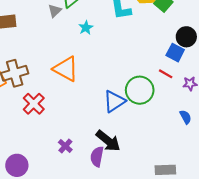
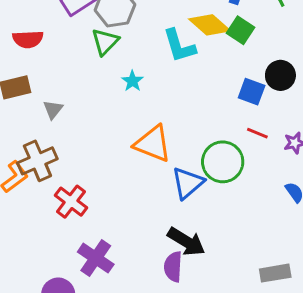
gray triangle: (55, 11) -> (53, 110), moved
blue square: (175, 53) -> (252, 92), moved
orange triangle: (66, 69) -> (153, 144), moved
purple cross: (65, 146) -> (96, 258), moved, size x1.6

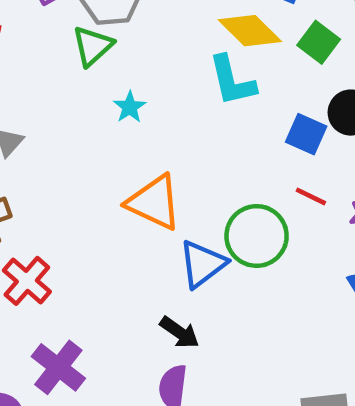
green square: (241, 30) -> (319, 42), moved
cyan L-shape: (179, 46) -> (232, 81), moved
black arrow: (186, 242) -> (179, 332), moved, size x0.7

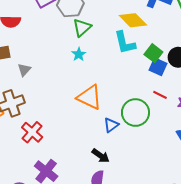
green square: (319, 42) -> (153, 53), moved
green triangle: (93, 46) -> (82, 27), moved
blue triangle: (203, 264) -> (111, 125), size x0.7

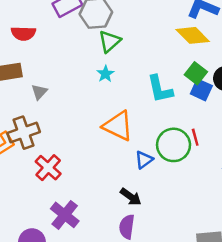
yellow diamond: (133, 20) -> (193, 35), moved
cyan L-shape: (125, 43) -> (160, 89), moved
red line: (160, 95) -> (195, 137), moved, turned 48

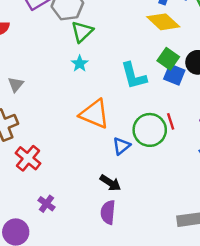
purple cross: (65, 215) -> (46, 204), size x0.6

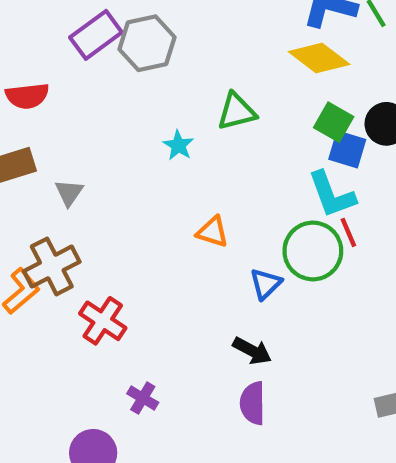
green triangle: (82, 32) -> (236, 112), moved, turned 35
cyan L-shape: (134, 76) -> (332, 195), moved
orange triangle: (94, 114) -> (213, 232), size x0.6

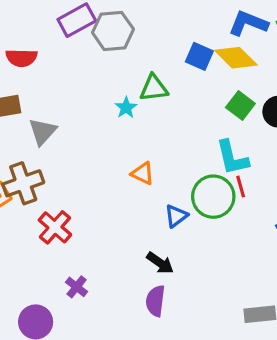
green triangle: (236, 112) -> (154, 88), moved
blue square: (347, 149) -> (199, 56), moved
gray triangle: (69, 193) -> (43, 132), size x1.4

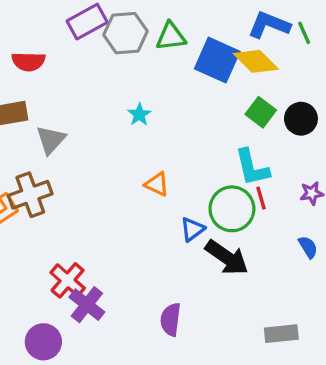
blue square: (199, 56) -> (217, 60), size x1.5
green triangle: (154, 88) -> (171, 36), moved
red cross: (55, 227) -> (68, 280), moved
black arrow: (160, 263) -> (227, 258), moved, size x1.5
purple cross: (77, 287) -> (87, 305), size x1.5

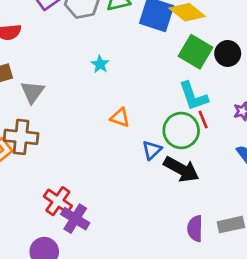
green square: (261, 112) -> (195, 52), size x1.4
brown cross: (30, 195) -> (21, 137), turned 32
purple semicircle: (171, 319) -> (195, 229), moved

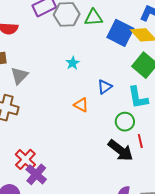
red line: (203, 120) -> (140, 141), moved
green circle: (181, 130) -> (125, 122), size x0.7
blue triangle: (152, 150) -> (105, 87), moved

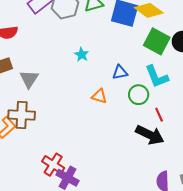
blue triangle: (105, 87) -> (120, 72), turned 35
green circle: (125, 122) -> (139, 95), moved
red line: (140, 141) -> (159, 115), moved

